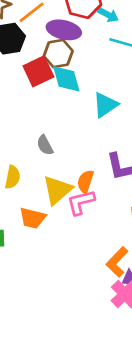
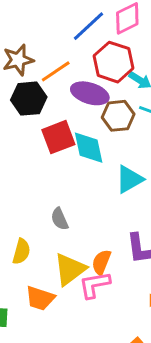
brown hexagon: (58, 53) -> (118, 116), moved

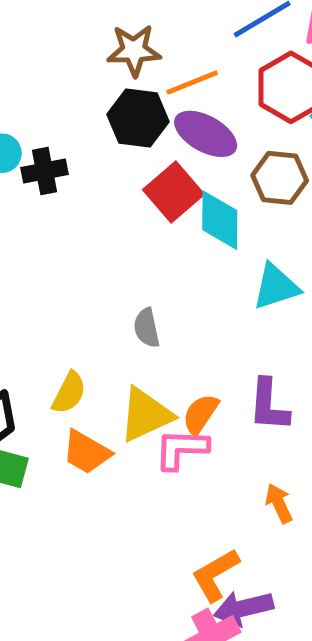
purple ellipse: (90, 93) -> (206, 134), moved
red square: (58, 137) -> (174, 192), turned -32
yellow semicircle: (21, 251) -> (69, 393), moved

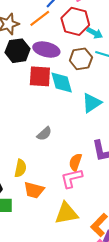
orange line: (192, 82) -> (40, 18), moved
red square: (174, 192) -> (40, 76), turned -30
gray semicircle: (147, 328) -> (44, 134), turned -105
yellow triangle: (146, 415) -> (66, 213), moved, turned 30

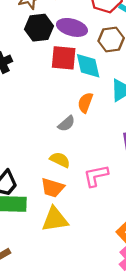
orange semicircle: (75, 162) -> (85, 103), moved
yellow semicircle: (20, 168) -> (60, 160), moved, turned -78
yellow triangle: (66, 213) -> (55, 219), moved

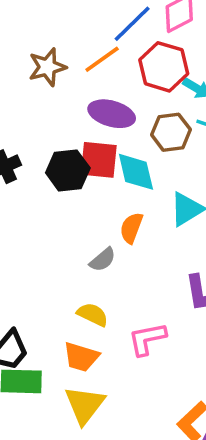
black hexagon: (39, 28) -> (68, 170), moved
yellow triangle: (55, 219) -> (85, 405), turned -44

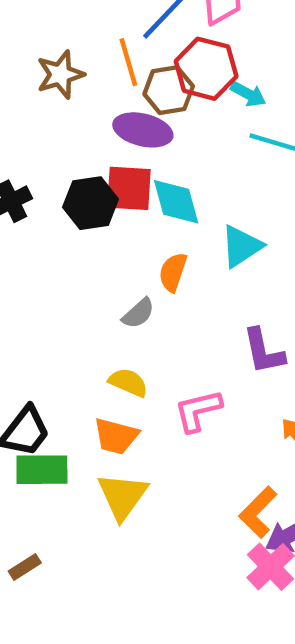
orange line: (102, 59) -> (128, 62), turned -69
brown hexagon: (171, 132) -> (169, 90), moved

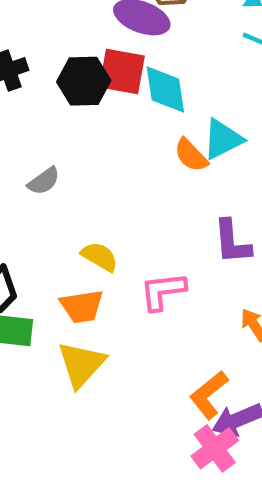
orange semicircle: (173, 272) -> (191, 155), moved, turned -69
gray semicircle: (138, 313) -> (44, 181), moved
orange trapezoid: (116, 436) -> (82, 306), turned -30

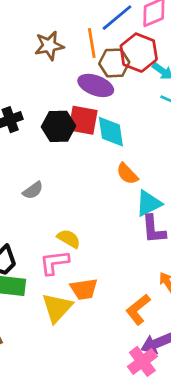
cyan triangle: (223, 139) -> (149, 203), moved
pink L-shape: (163, 291) -> (54, 262), moved
orange trapezoid: (82, 306) -> (84, 289), moved
orange L-shape: (209, 395) -> (138, 309), moved

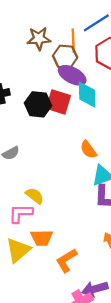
brown hexagon: (114, 63) -> (65, 57), moved
cyan diamond: (111, 132) -> (87, 95), moved
orange L-shape: (138, 309) -> (66, 260), moved

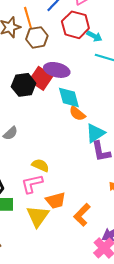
orange line: (73, 41) -> (28, 18), moved
purple ellipse: (72, 75) -> (57, 70), moved
cyan diamond: (87, 95) -> (69, 97), moved
red square: (58, 102) -> (41, 78), turned 30

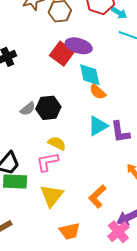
black hexagon: (24, 85) -> (48, 108), moved
cyan triangle: (95, 133) -> (98, 126), moved
orange trapezoid: (56, 200) -> (70, 231), moved

